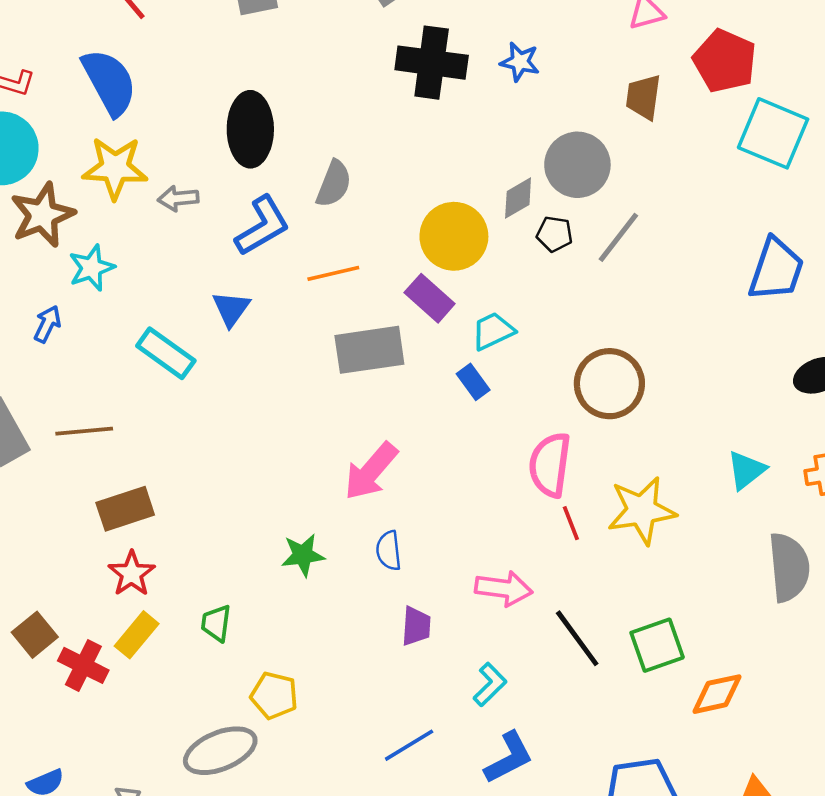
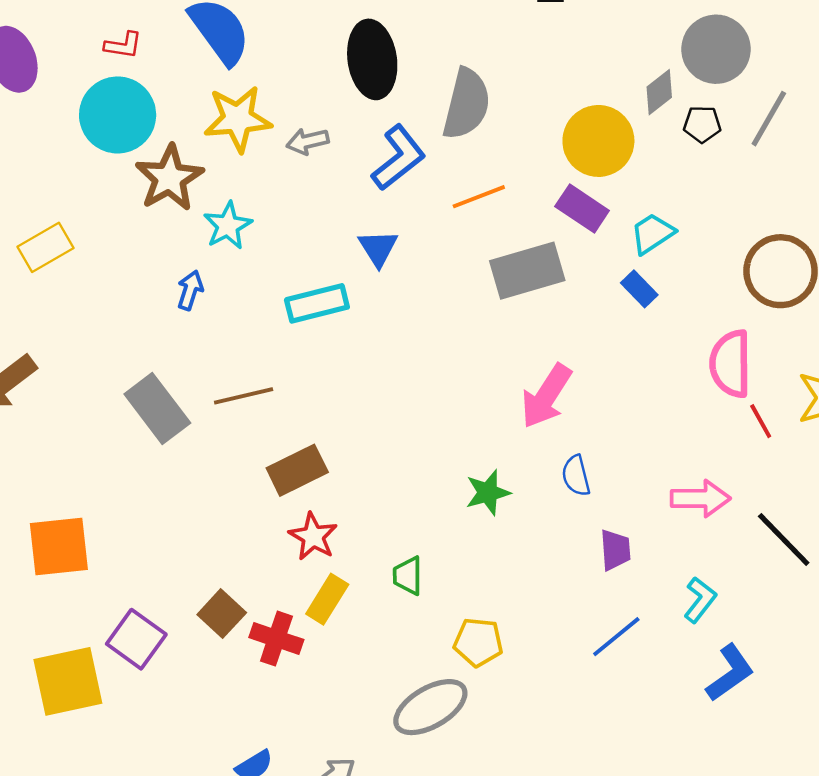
gray semicircle: (334, 184) -> (466, 104), size x1.4
cyan rectangle: (166, 353) -> (317, 303), turned -42
blue line: (409, 745) -> (616, 637), moved

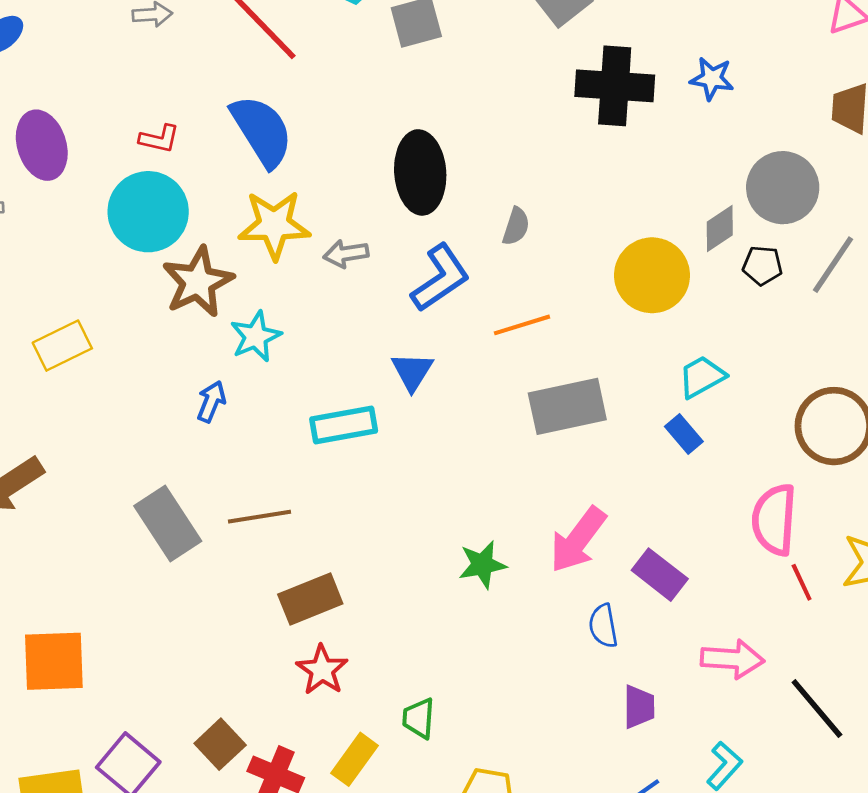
gray semicircle: (466, 104) -> (516, 226), size x0.5
purple rectangle: (582, 209) -> (660, 575), moved
green star: (488, 493) -> (482, 565), moved
yellow rectangle: (327, 599) -> (354, 759), moved

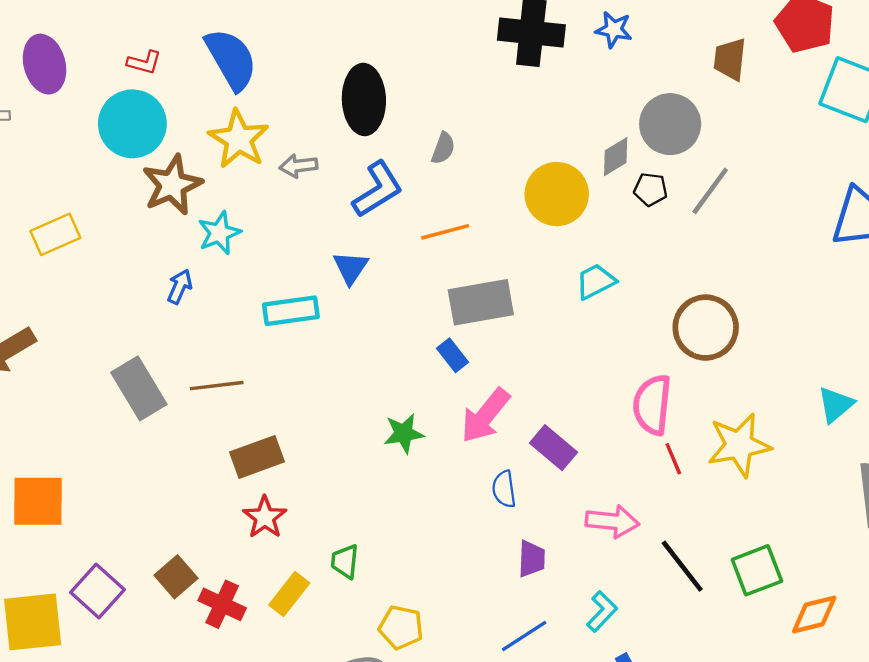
yellow star: (274, 225) -> (239, 139), turned 30
blue rectangle: (684, 434) -> (453, 355), moved

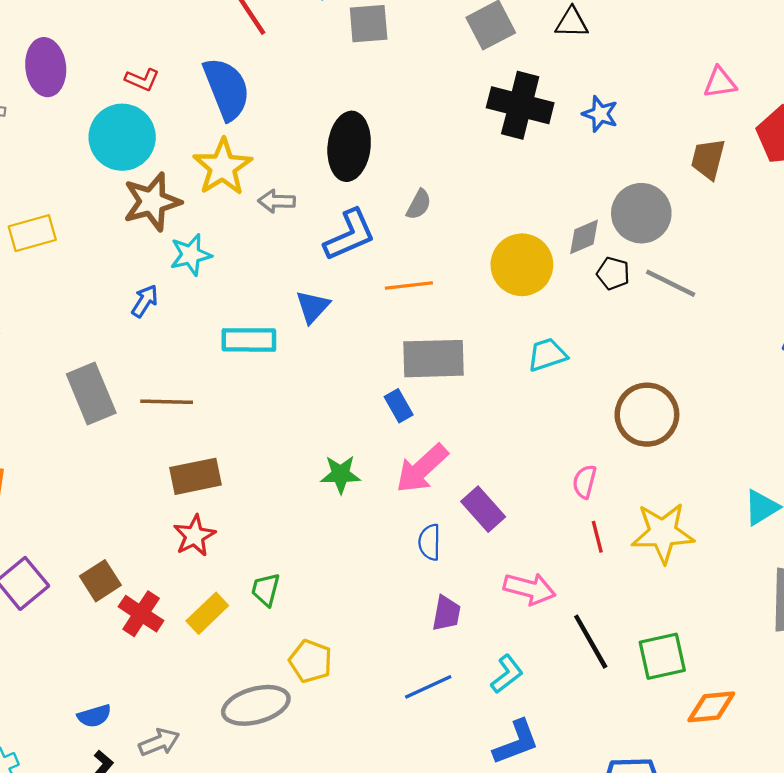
gray line: (710, 191) -> (671, 283), turned 72
pink semicircle: (652, 405) -> (584, 482), size x0.6

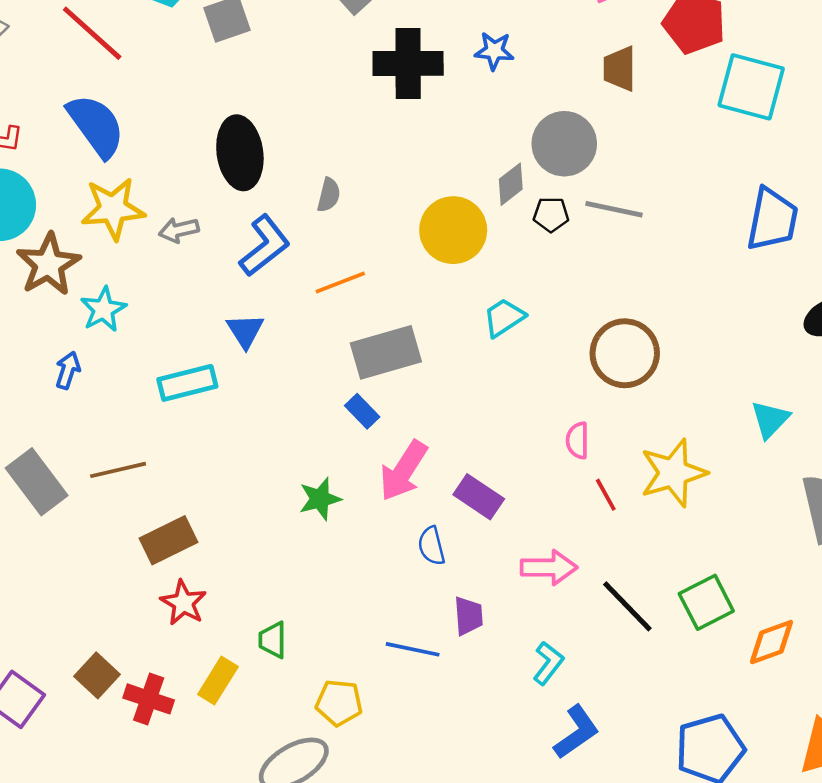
yellow star: (223, 167) -> (113, 209), turned -30
blue line: (428, 687) -> (413, 649), moved, turned 51

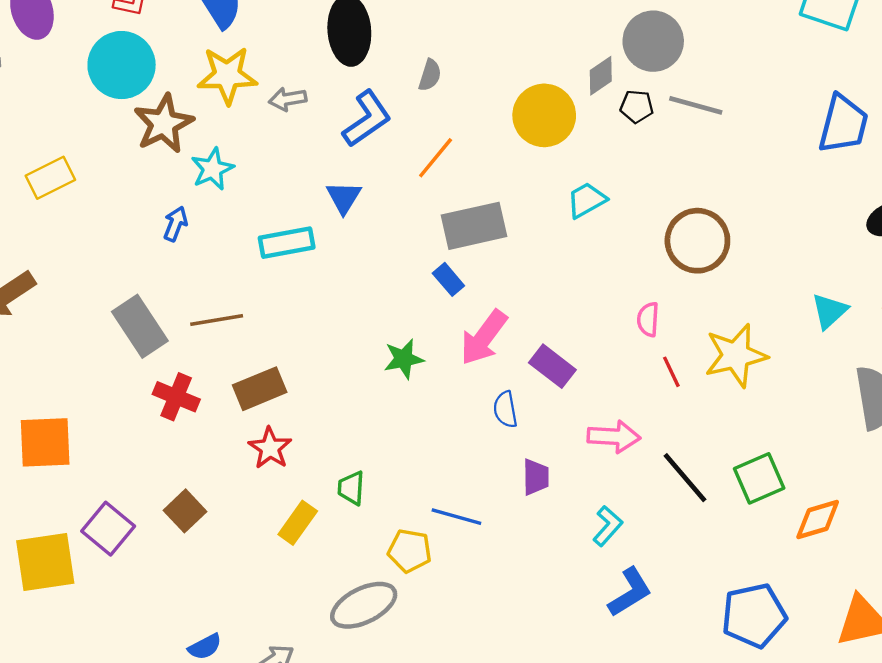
orange line: (340, 282) -> (436, 158), turned -33
blue line: (413, 649) -> (456, 517), moved
red cross: (149, 699) -> (176, 397), moved

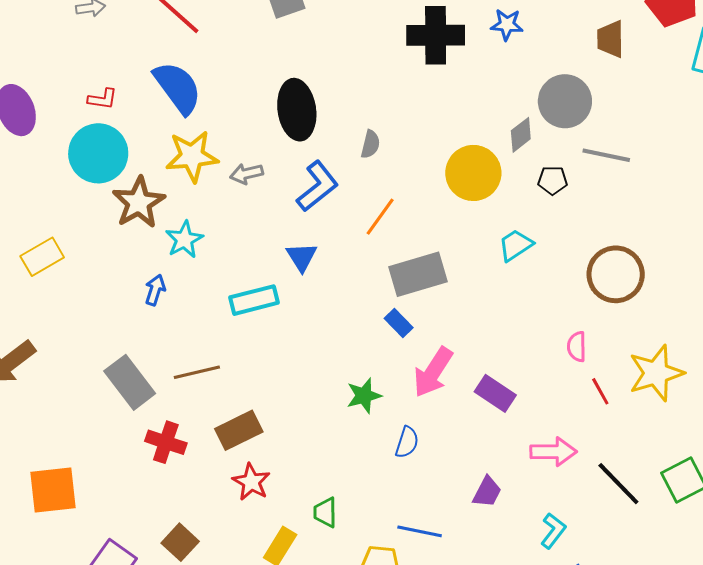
black pentagon: (637, 106) -> (553, 180), moved
blue semicircle: (505, 409) -> (407, 442), moved, turned -148
purple trapezoid: (536, 477) -> (487, 492), turned 32

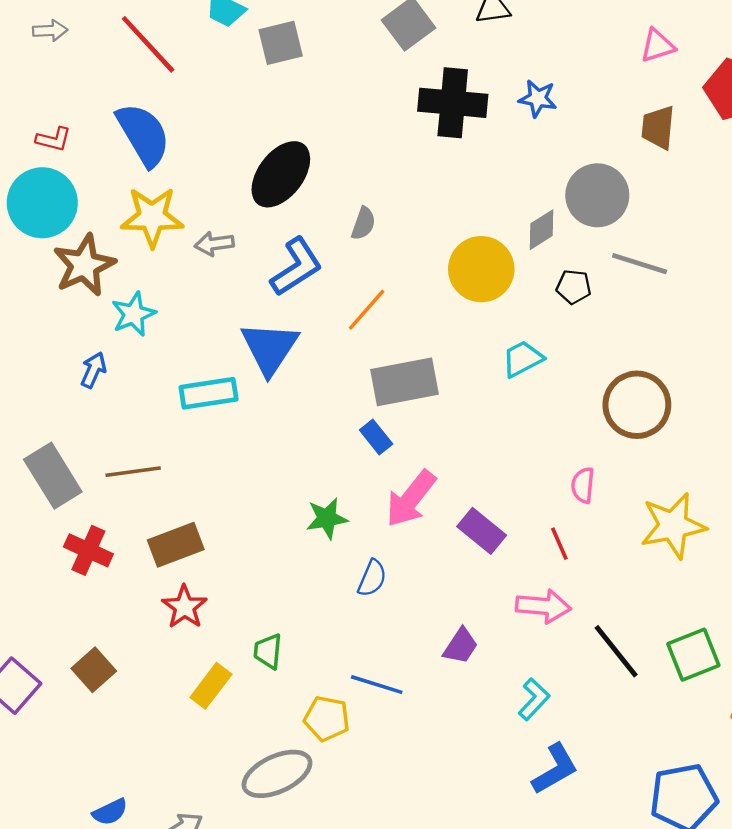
black ellipse: (297, 110) -> (281, 174), turned 40
blue triangle: (302, 257) -> (270, 348), size x1.6
red line: (600, 391) -> (559, 544), moved

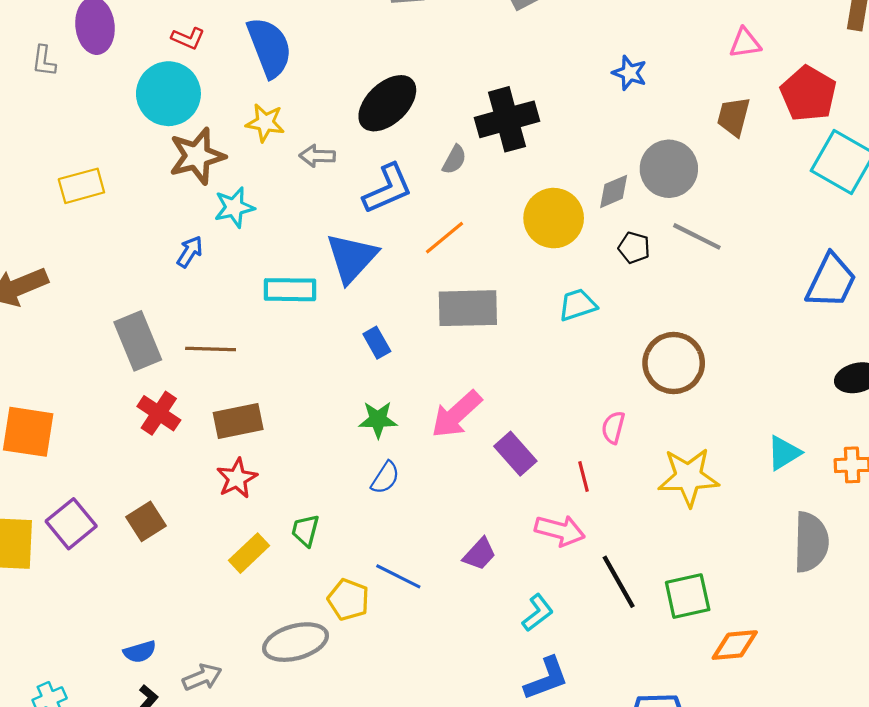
black cross: (453, 103) -> (507, 119), moved, turned -30
yellow star: (152, 217) -> (265, 123), size x0.7
blue rectangle: (376, 437) -> (377, 343), moved
blue semicircle: (372, 578) -> (385, 478), moved

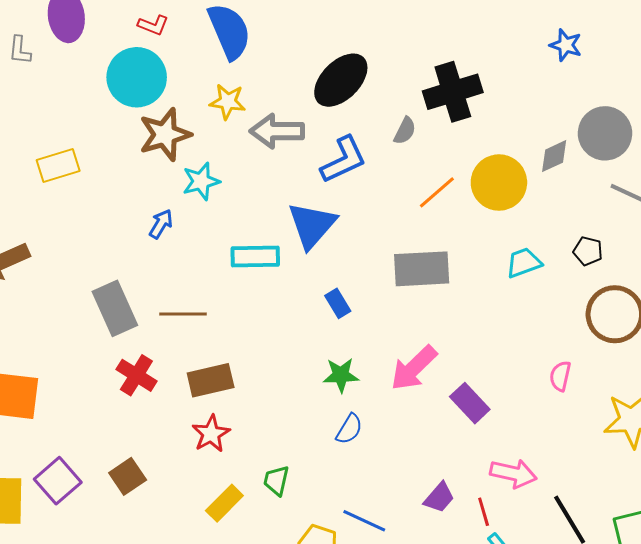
gray arrow: (317, 156) -> (277, 131), size x1.6
orange line: (445, 238) -> (437, 192), moved
black pentagon: (634, 248) -> (588, 251), moved
red line: (583, 477) -> (484, 512), moved

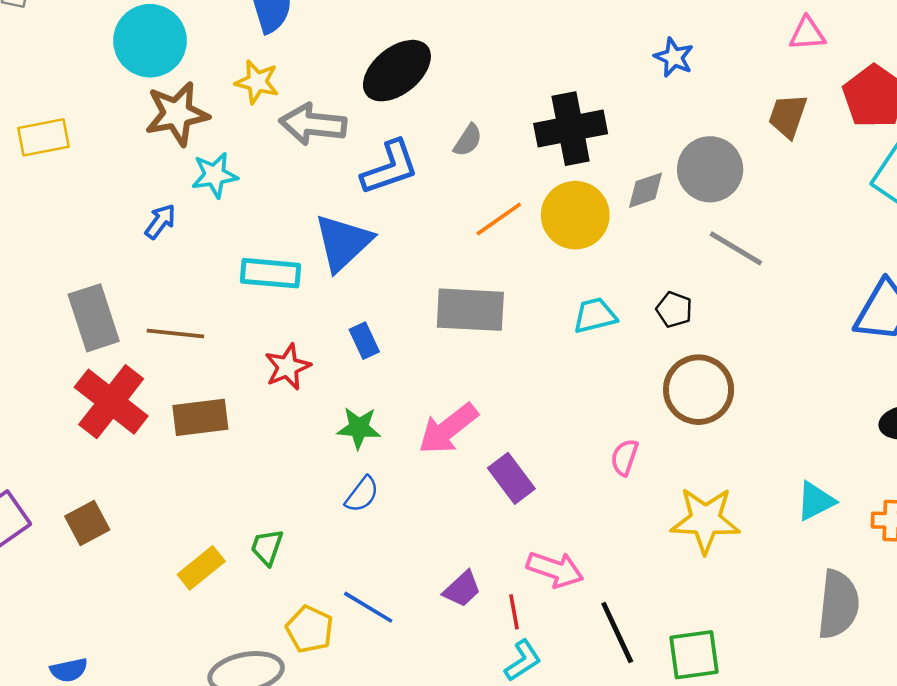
black cross: (453, 92) -> (571, 129), moved
red cross: (136, 375) -> (111, 402), size x1.5
red star: (211, 434) -> (288, 367), moved

